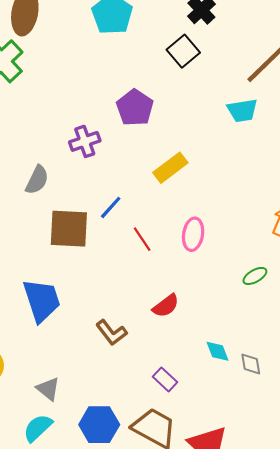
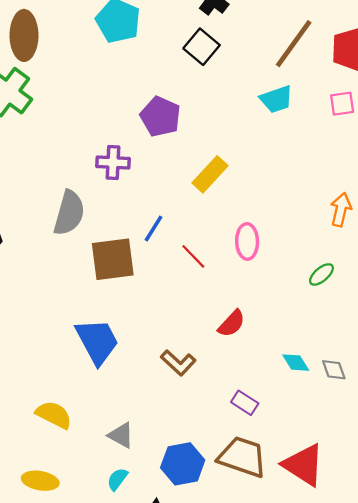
purple cross: (85, 141) -> (113, 163), turned 32
gray semicircle: (37, 180) -> (69, 213), size x1.4
cyan semicircle: (38, 428) -> (117, 479), size x0.7

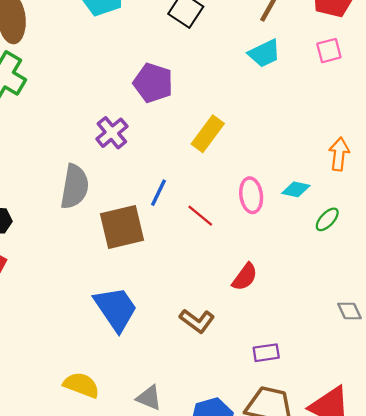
purple cross: (113, 163) -> (112, 133), turned -36
cyan diamond: (296, 363) -> (296, 189), moved, turned -40
purple rectangle: (245, 403) -> (266, 353), turned -35

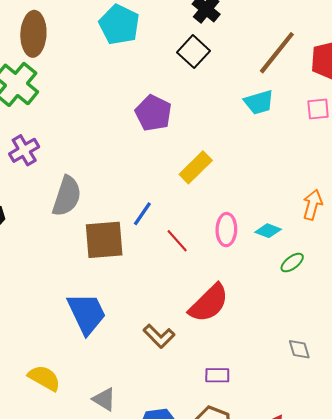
purple cross: (112, 133) -> (24, 150), moved
red semicircle: (245, 277) -> (209, 303), size x1.6

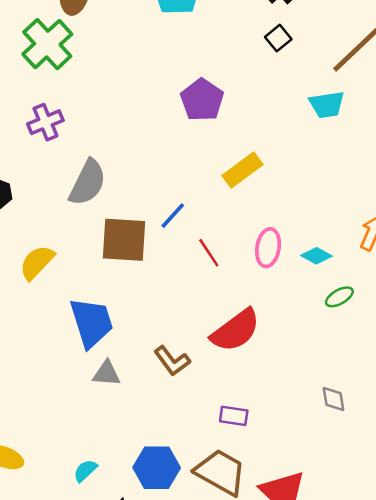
black square: (194, 52) -> (278, 38), moved, size x0.7
yellow semicircle: (44, 378) -> (37, 262), moved, turned -84
gray triangle: (104, 399) -> (107, 374), moved, turned -35

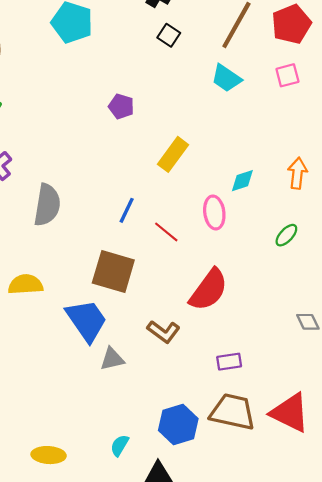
purple pentagon: (202, 100) -> (121, 106), size x0.7
cyan trapezoid: (327, 105) -> (226, 78), turned 60
brown square: (124, 240) -> (113, 271), moved, turned 30
cyan diamond: (316, 256) -> (242, 181), moved, turned -30
yellow semicircle: (37, 262) -> (26, 284), turned 60

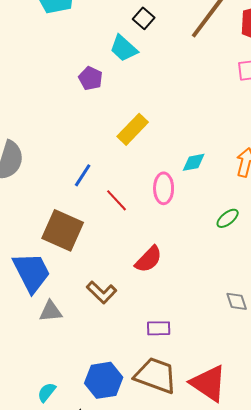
cyan trapezoid: (226, 78) -> (124, 48), moved
red semicircle: (209, 290) -> (149, 259), size x0.7

